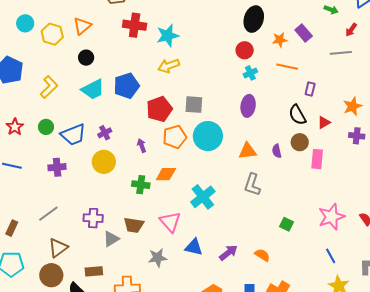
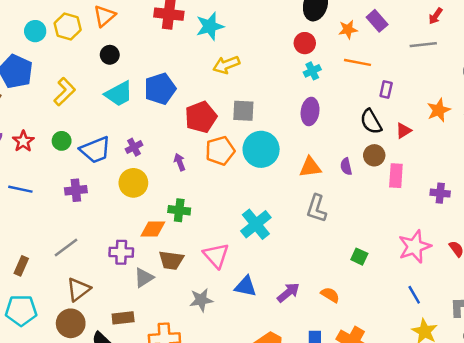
cyan circle: (25, 23) -> (35, 31), moved
yellow arrow: (169, 66) -> (226, 65), moved
purple cross: (357, 136) -> (440, 193), moved
orange diamond: (166, 174) -> (153, 229), moved

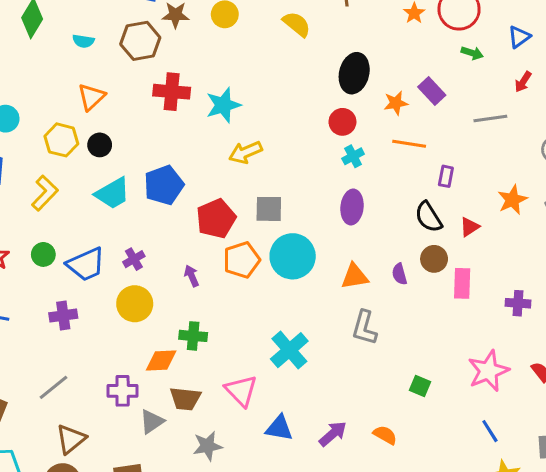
red arrow: (436, 16) -> (523, 82), moved
yellow hexagon: (68, 26) -> (61, 140), moved
gray star: (201, 300) -> (208, 446), moved

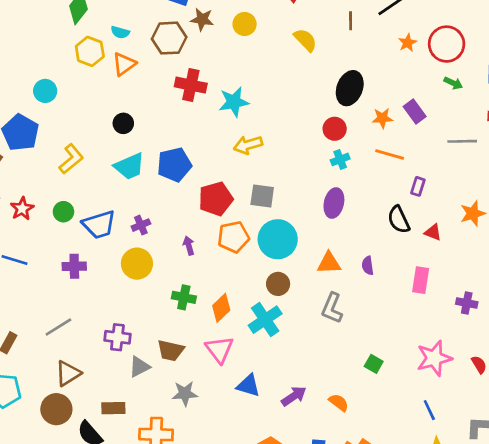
orange triangle: (91, 97) -> (124, 64), moved
yellow hexagon: (61, 140) -> (90, 51), moved
red triangle: (470, 227) -> (433, 232), turned 48
brown circle: (434, 259) -> (278, 284), moved
orange diamond: (161, 360) -> (221, 308), moved, turned -48

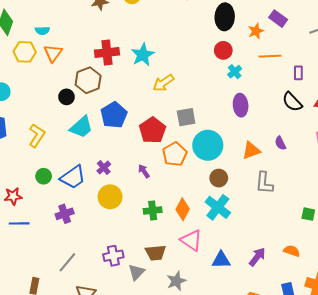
brown hexagon: (169, 38) -> (88, 80), moved
red star: (22, 209) -> (13, 196), moved, turned -30

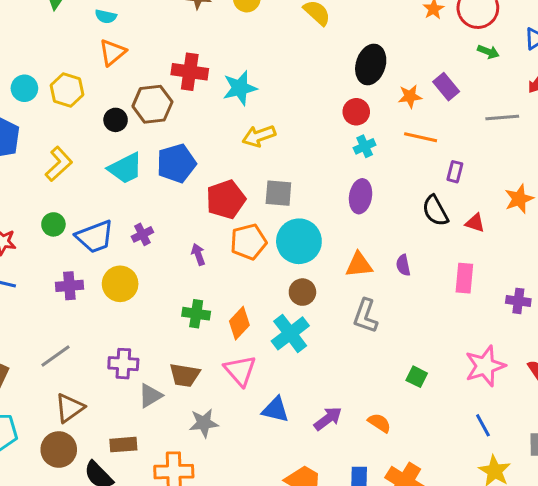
yellow hexagon: (25, 52) -> (67, 90), moved
yellow circle: (110, 197) -> (120, 284), moved

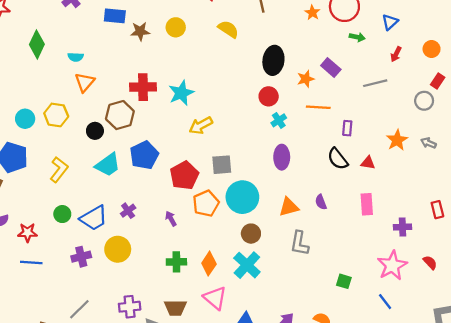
purple cross: (518, 301) -> (403, 227), moved
blue line: (483, 425) -> (385, 302), moved

